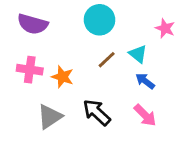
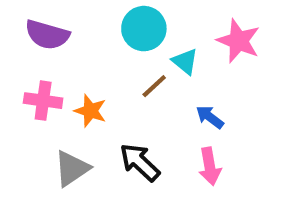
pink star: (165, 28) -> (239, 41), size x1.5
cyan triangle: (138, 54) -> (185, 61), moved
pink arrow: (145, 115) -> (210, 166), turned 35

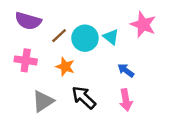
cyan circle: (144, 29) -> (85, 38), moved
brown line: (154, 86) -> (59, 36), moved
orange star: (90, 111) -> (65, 67), moved

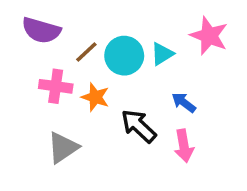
cyan triangle: (111, 37) -> (162, 54), turned 49
pink cross: (26, 60) -> (56, 86), moved
black arrow: (84, 98) -> (139, 126), moved

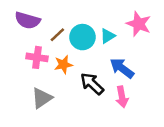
orange star: (95, 97) -> (63, 65), turned -30
blue arrow: (184, 103) -> (122, 68), size x1.5

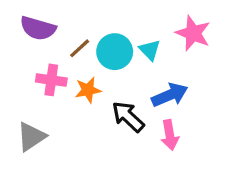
cyan triangle: (108, 36) -> (150, 50), turned -42
blue arrow: (122, 68) -> (170, 95), turned 120
gray triangle: (42, 98) -> (31, 137), moved

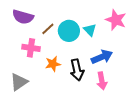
orange star: (88, 90) -> (53, 64), moved
black arrow: (128, 117) -> (77, 70), turned -145

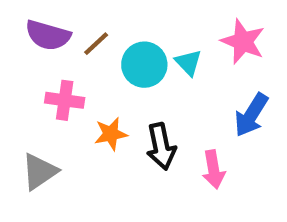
brown line: (48, 29) -> (96, 44), moved
blue arrow: (102, 57) -> (251, 115), moved, turned 145

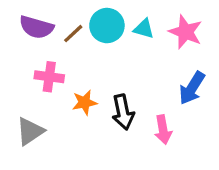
cyan triangle: (188, 63) -> (144, 29), moved, turned -30
cyan circle: (144, 65) -> (107, 26), moved

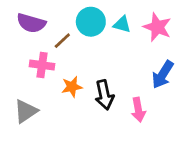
brown line: (73, 34) -> (62, 41), moved

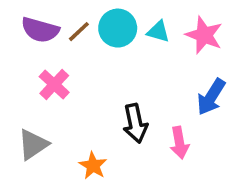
brown line: (62, 41) -> (79, 32), moved
pink cross: (42, 65) -> (54, 84), turned 35
orange star: (72, 87) -> (93, 166), moved, turned -30

